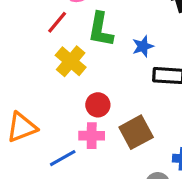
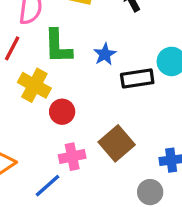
red circle: (98, 105) -> (62, 112), moved

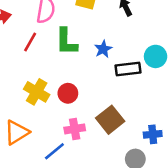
yellow cross: (34, 85) -> (37, 92), moved

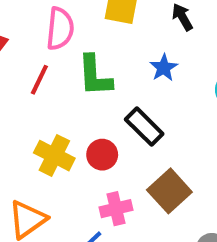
blue star: (103, 49) -> (164, 68), moved
black rectangle: (128, 69) -> (144, 127), moved, turned 55

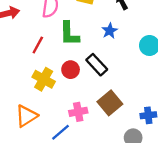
red line: (39, 80) -> (38, 45), moved
red circle: (102, 155) -> (71, 70), moved

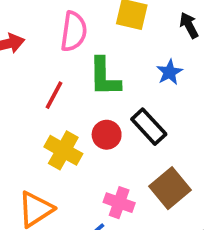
pink cross: (78, 112) -> (119, 203), turned 30

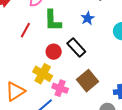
yellow cross: (63, 150) -> (43, 74), moved

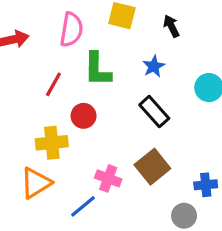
black rectangle: (76, 47) -> (154, 112), moved
red circle: (54, 52) -> (84, 116), moved
yellow cross: (43, 74) -> (52, 143), moved, turned -36

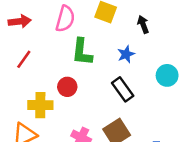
red line: (53, 84) -> (24, 59), moved

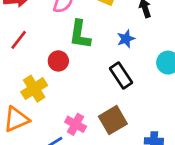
red circle: (67, 87) -> (58, 61), moved
yellow cross: (40, 105) -> (34, 89), turned -35

